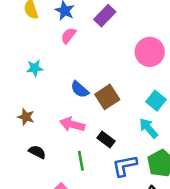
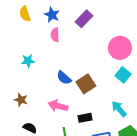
pink semicircle: (68, 36) -> (55, 35), turned -40
cyan square: (156, 101) -> (123, 75), moved
black rectangle: (106, 139) -> (85, 118), turned -48

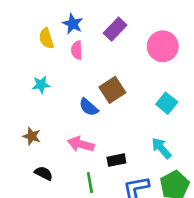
yellow semicircle: (25, 14) -> (46, 38), moved
pink circle: (120, 48) -> (163, 46), moved
brown square: (86, 84) -> (112, 90), moved

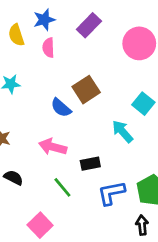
blue star: (73, 24) -> (44, 20), turned 30
cyan arrow: (161, 148) -> (122, 131), moved
green line: (90, 183) -> (62, 187), turned -30

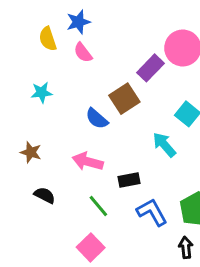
purple rectangle: (89, 25) -> (150, 68), moved
pink semicircle: (48, 48) -> (83, 53), turned -36
blue L-shape: (111, 193) -> (152, 212), turned 72
pink square: (40, 225) -> (91, 247), moved

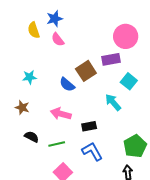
purple rectangle: (150, 68) -> (111, 59), moved, turned 36
cyan star: (42, 92) -> (29, 77), moved
green line: (98, 206) -> (57, 144), moved, turned -63
blue L-shape: (152, 212) -> (92, 151), moved

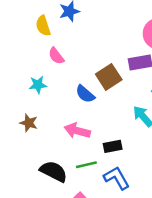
pink semicircle: (58, 40) -> (56, 56), moved
black semicircle: (32, 137) -> (54, 171), moved, size x1.5
green line: (57, 144) -> (86, 165), moved

